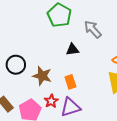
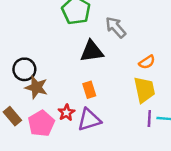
black triangle: (72, 50) -> (92, 51), size x1.5
brown star: (42, 76) -> (36, 87), moved

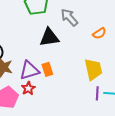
orange semicircle: (147, 62) -> (99, 33), moved
purple triangle: (89, 120) -> (29, 70), moved

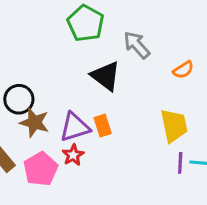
black triangle: (49, 37) -> (106, 76), turned 45

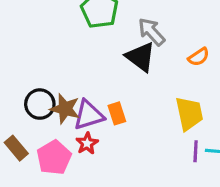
black triangle: (106, 76) -> (140, 57), moved
black circle: (19, 99) -> (40, 104), moved
brown star: (34, 122) -> (65, 109), moved

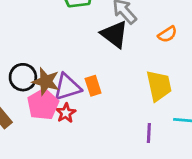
purple line: (196, 151) -> (149, 133), moved
pink pentagon: (54, 157) -> (43, 104), moved

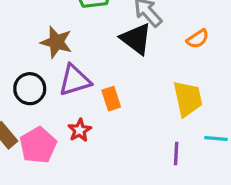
brown star: (46, 81) -> (56, 42), moved
purple triangle: (67, 87) -> (75, 80), moved
pink pentagon: (43, 104) -> (38, 145), moved

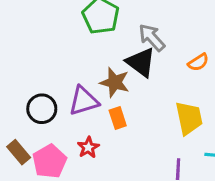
brown star: (56, 42) -> (115, 82), moved

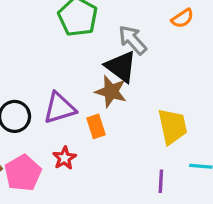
orange semicircle: (198, 62) -> (182, 18), moved
brown star: (115, 82) -> (111, 91), moved

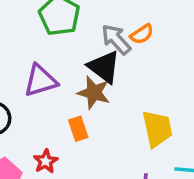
orange semicircle: (182, 18) -> (142, 34), moved
purple triangle: (59, 108) -> (40, 81), moved

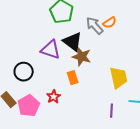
black triangle: (104, 67) -> (73, 42), moved
purple triangle: (40, 81) -> (51, 50), turned 35

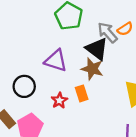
black triangle: (73, 42) -> (97, 49), moved
red star: (54, 97) -> (59, 100), moved

